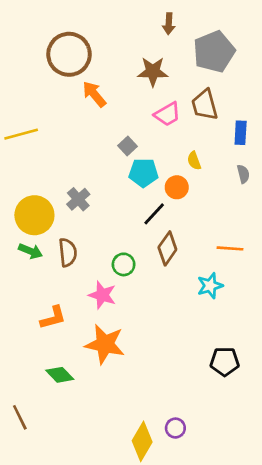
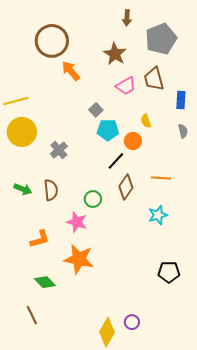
brown star: (153, 72) -> (115, 54), turned 30
yellow circle: (34, 215) -> (22, 132), moved
orange line: (230, 248) -> (161, 178), moved
brown line: (20, 417) -> (32, 315), moved

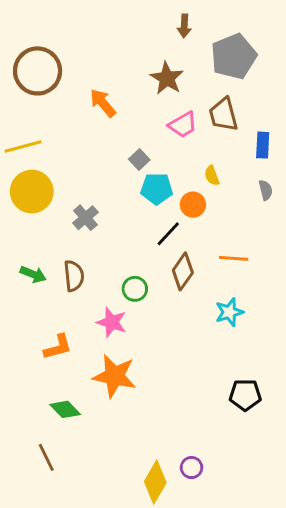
brown circle: (52, 41) -> (38, 71), moved

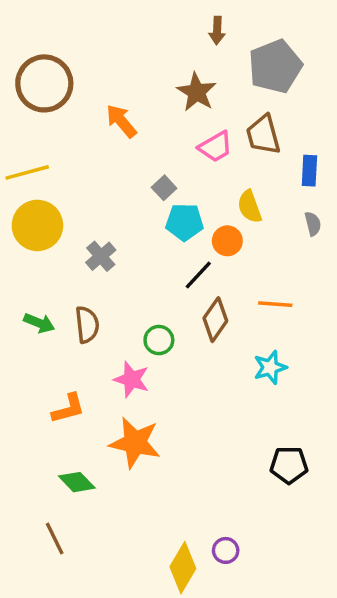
yellow semicircle: (212, 176) -> (250, 207), size x1.4

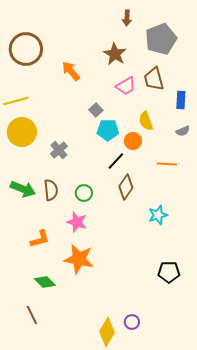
gray semicircle: (313, 224) -> (183, 131), turned 80
orange line: (275, 304) -> (167, 164), moved
green arrow: (39, 323) -> (23, 189), size x1.4
green circle: (159, 340) -> (84, 193), moved

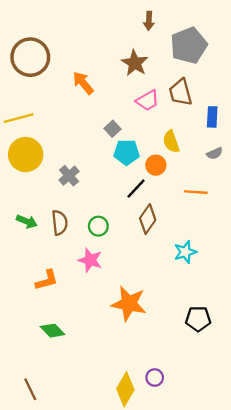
green arrow: (23, 189) -> (27, 221), size x0.7
orange star: (79, 259) -> (129, 304), moved
brown line: (32, 315) -> (30, 389), moved

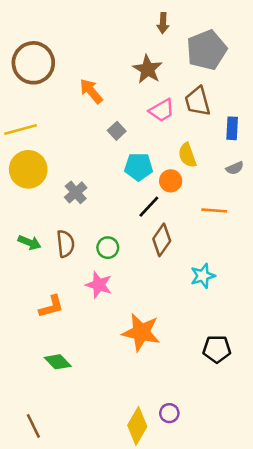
gray square: (112, 129) -> (117, 131), moved

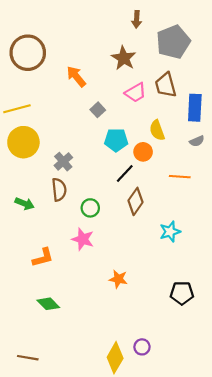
blue rectangle: (232, 128) -> (195, 108), size x1.4
brown semicircle: (65, 244) -> (59, 190), moved
orange star: (141, 332) -> (118, 279), size x0.6
brown line: (33, 426) -> (28, 358), turned -54

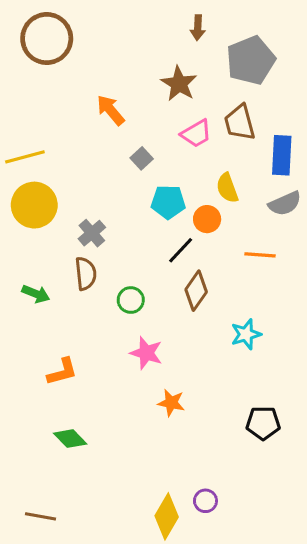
brown circle: (28, 53) -> (47, 39), moved
gray semicircle: (197, 141) -> (285, 204), size x1.5
pink star: (83, 239) -> (146, 353), moved

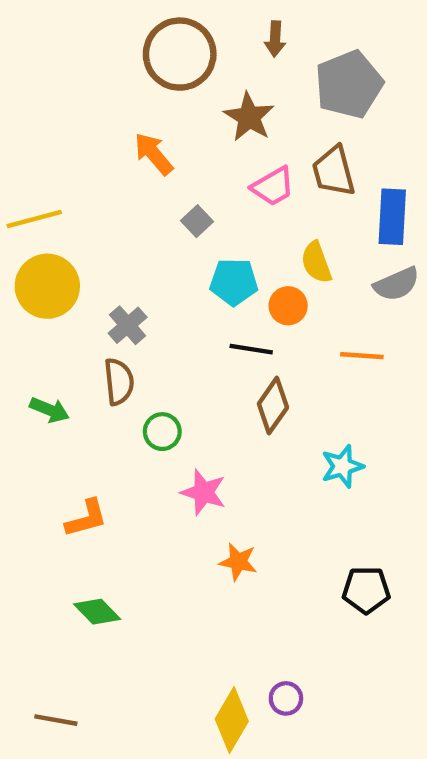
brown circle: (47, 39) -> (180, 54), moved
black line: (181, 250) -> (251, 349), turned 56
green circle: (131, 300) -> (162, 432), moved

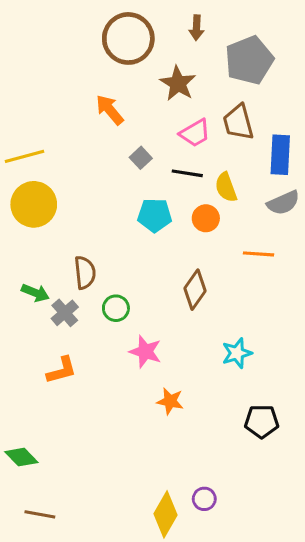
cyan pentagon: (234, 282) -> (155, 215), moved
gray cross: (128, 325) -> (65, 313), moved
black line: (251, 349) -> (187, 173), moved
cyan star: (342, 466) -> (237, 353), moved
green diamond: (97, 612) -> (21, 457), moved

